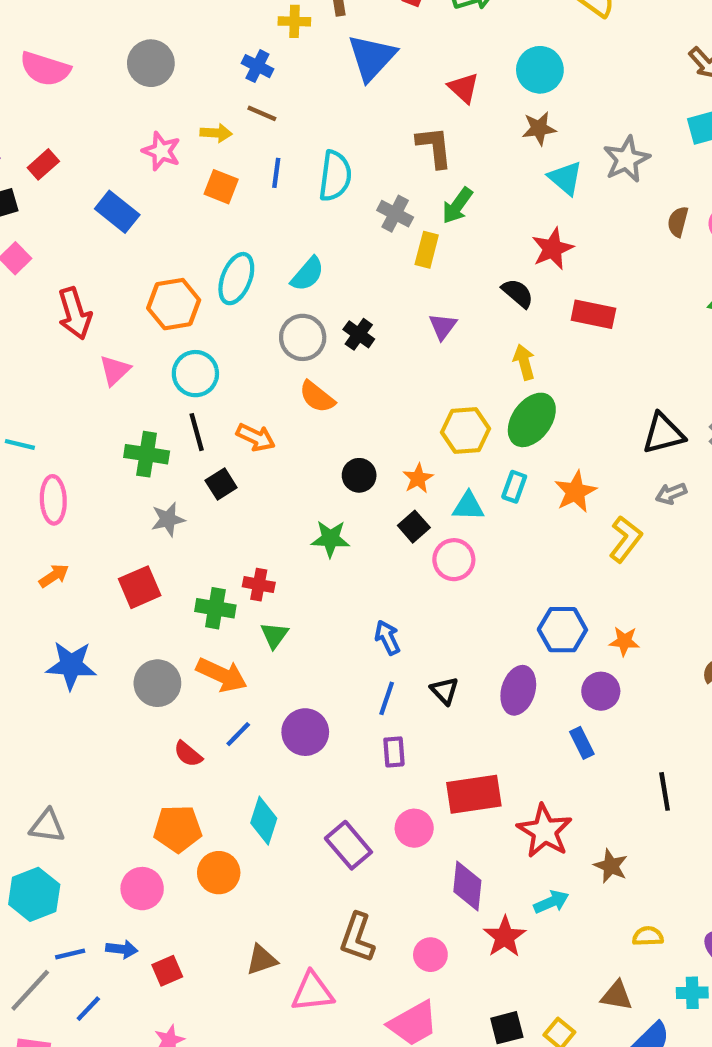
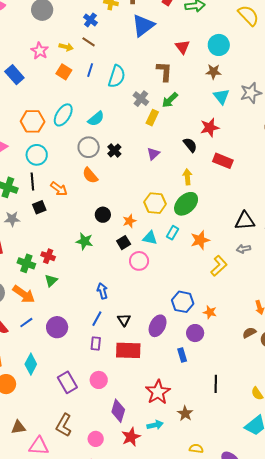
red rectangle: (474, 794) -> (128, 350), moved

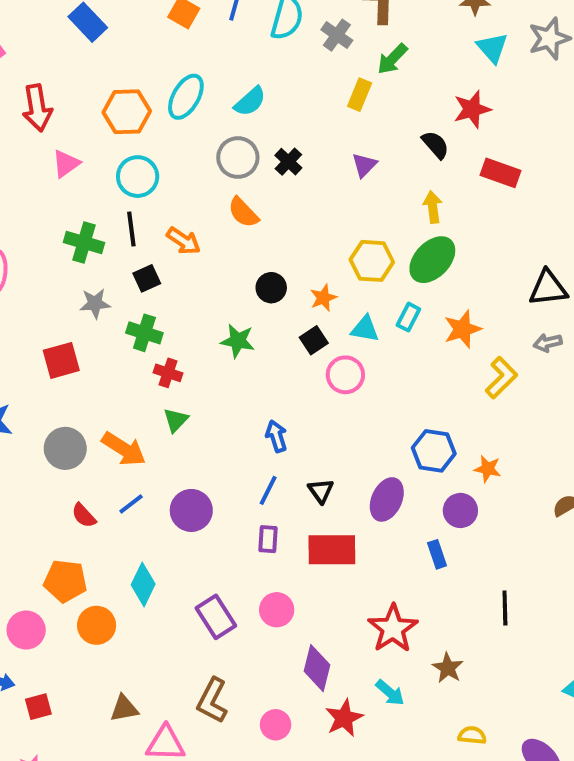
gray cross: (141, 99) -> (337, 35), moved
green cross: (26, 263) -> (144, 333), moved
cyan arrow: (155, 425) -> (390, 693), turned 56

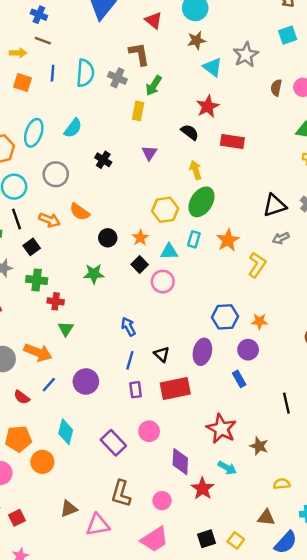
gray circle: (238, 158) -> (56, 174), moved
orange semicircle: (243, 212) -> (80, 212), moved

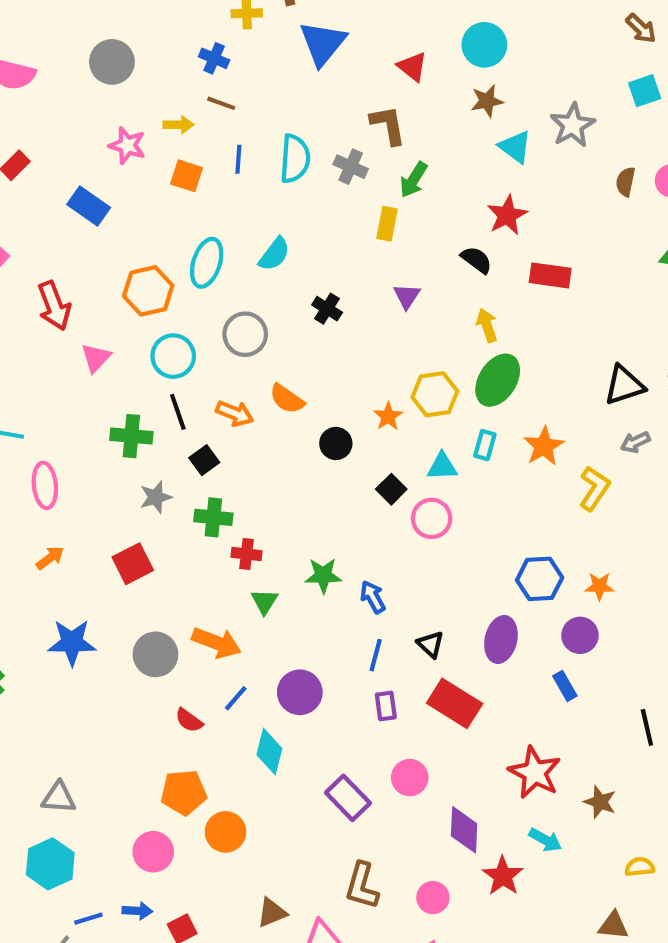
orange star: (140, 238) -> (388, 416), moved
green star: (94, 274) -> (323, 575), moved
red rectangle: (175, 389) -> (455, 703), turned 44
cyan diamond: (66, 432) -> (269, 752), moved

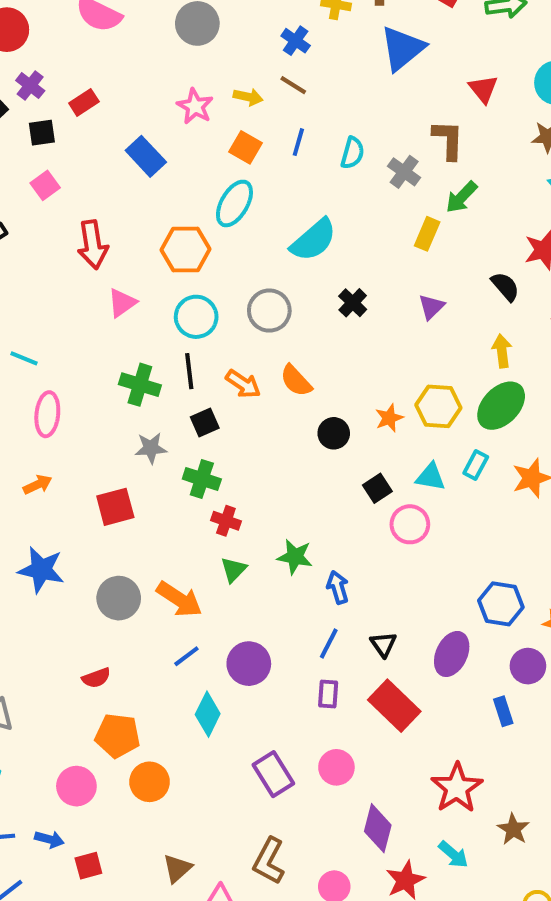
cyan semicircle: (295, 159) -> (352, 153), size x0.7
cyan semicircle: (274, 254) -> (313, 240), size x1.4
cyan ellipse: (207, 263) -> (234, 203), moved
red semicircle: (189, 720) -> (96, 678), moved, turned -68
brown triangle: (272, 913) -> (177, 868), turned -32

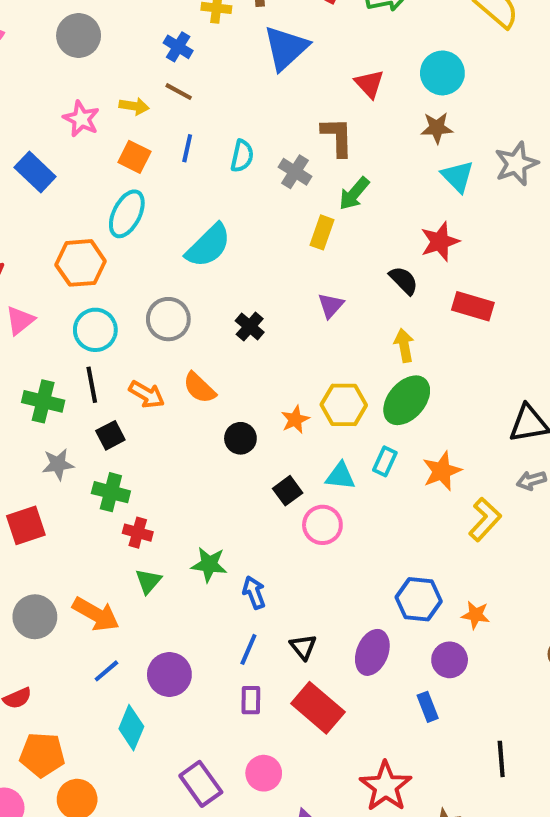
black cross: (353, 303) -> (250, 326), moved

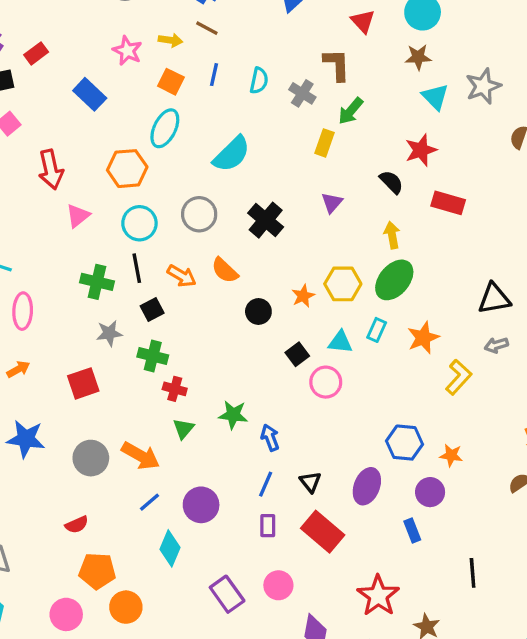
black cross: (250, 326) -> (266, 220), size x1.5

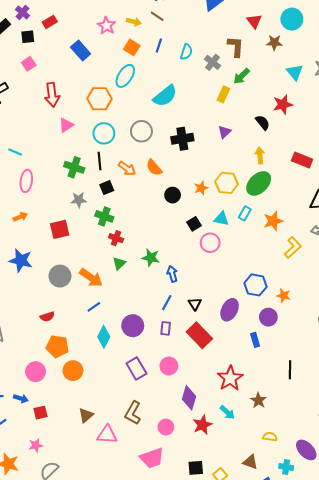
brown star: (418, 57) -> (274, 43), moved
red rectangle: (448, 203) -> (302, 160), moved
black cross: (266, 220) -> (182, 139), turned 35
purple circle: (201, 505) -> (133, 326), moved

